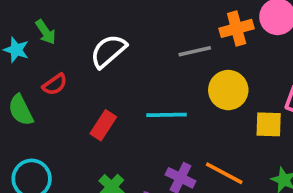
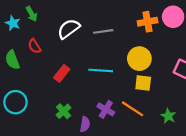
gray line: (195, 51) -> (103, 31), moved
red semicircle: (55, 84) -> (34, 46), turned 88
yellow square: (269, 124) -> (143, 83), moved

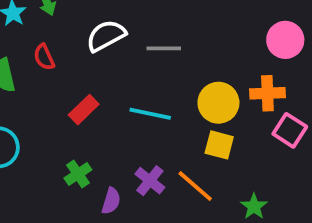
orange cross: (148, 22) -> (267, 93), moved

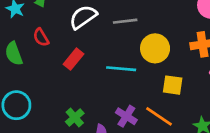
yellow circle: (218, 103) -> (155, 48), moved
red rectangle: (84, 110) -> (74, 59), moved

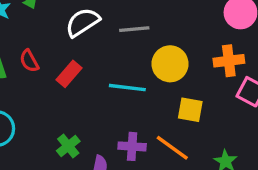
red semicircle: (41, 37) -> (29, 61), moved
purple cross: (126, 116) -> (132, 146), turned -30

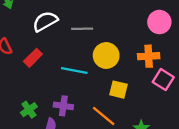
purple cross: (132, 146) -> (63, 106), moved

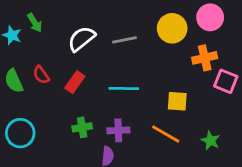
yellow circle: (106, 56) -> (172, 28), moved
green cross: (29, 110) -> (82, 127), moved, turned 35

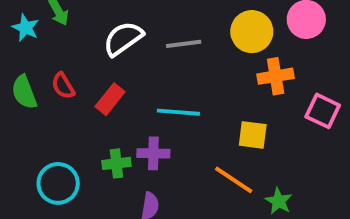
orange cross: (205, 58) -> (276, 76), moved
purple cross: (118, 130) -> (153, 153), moved
cyan circle: (20, 133) -> (58, 183), moved
green star: (210, 141) -> (279, 201), moved

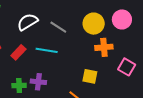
gray line: (184, 44) -> (58, 27), turned 36
cyan line: (178, 112) -> (47, 50), moved

